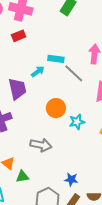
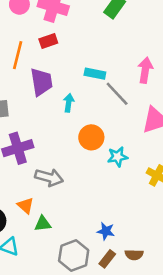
cyan arrow: (38, 71) -> (69, 103), moved, turned -48
purple trapezoid: (17, 89) -> (41, 82), moved
gray arrow: (41, 145) -> (49, 177), moved

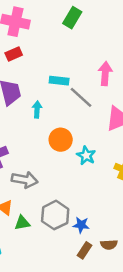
cyan star: (117, 157) -> (86, 156), turned -30
gray hexagon: (74, 256) -> (55, 215), moved

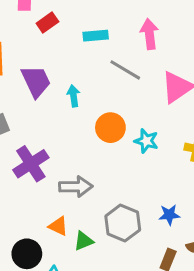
red rectangle: (14, 54) -> (47, 23), moved
cyan rectangle: (59, 81) -> (96, 36), moved
blue star: (81, 225) -> (169, 215), moved

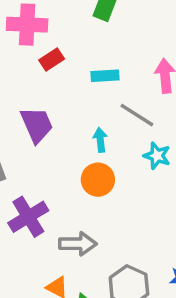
cyan arrow: (73, 96) -> (100, 140), moved
orange circle: (110, 128) -> (98, 180), moved
cyan star: (146, 141) -> (157, 156), moved

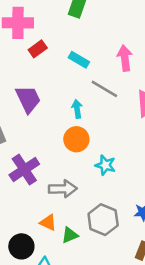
cyan rectangle: (105, 76) -> (79, 60), turned 36
cyan star: (157, 156) -> (105, 165), moved

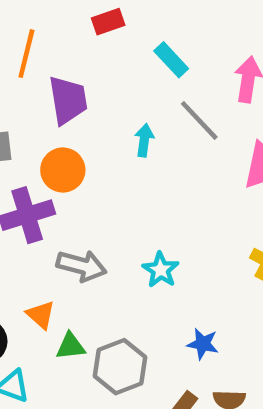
orange circle: (76, 139) -> (63, 170), moved
cyan star: (105, 165) -> (161, 270), moved
gray hexagon: (103, 220) -> (120, 367), moved

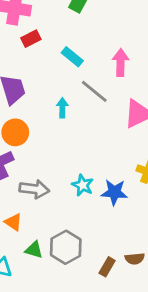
blue star: (203, 344) -> (114, 192), moved, size x1.4
green triangle: (71, 346) -> (34, 250), moved, turned 30

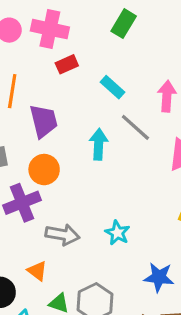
cyan arrow: (62, 108) -> (99, 144), size x1.4
blue star: (114, 192) -> (159, 277), moved

